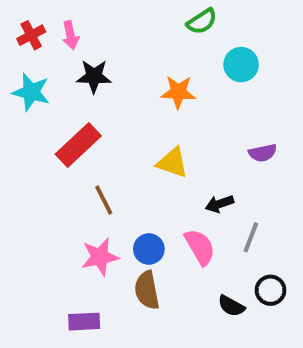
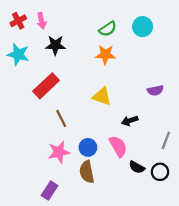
green semicircle: (202, 21) -> (108, 29), moved
cyan circle: (241, 65) -> (143, 27), moved
gray line: (251, 237) -> (166, 140), moved
black semicircle: (231, 306) -> (137, 167), moved
purple rectangle: (84, 322) -> (50, 190), turned -54

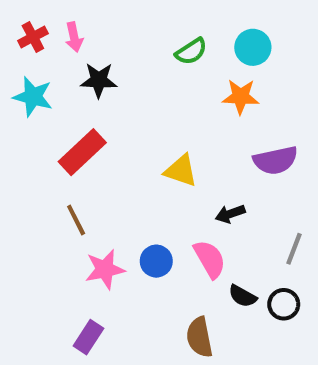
orange star: (105, 54) -> (241, 97), moved
purple semicircle: (155, 90) -> (275, 160), size x1.5
brown line: (61, 118) -> (76, 220), moved
brown semicircle: (87, 172) -> (199, 337), moved

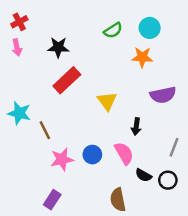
pink arrow: (74, 37) -> (17, 47), moved
cyan star: (33, 97) -> (19, 113), moved
red rectangle: (82, 152) -> (67, 80), moved
yellow triangle: (181, 171) -> (107, 101), turned 35
black arrow: (230, 214) -> (136, 127), turned -63

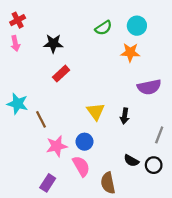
red rectangle: (67, 80) -> (61, 74), size x0.7
yellow triangle: (107, 101) -> (96, 112), moved
pink semicircle: (124, 153) -> (81, 166), moved

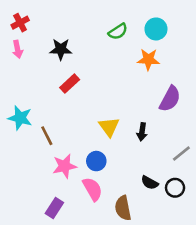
purple semicircle: (149, 87) -> (170, 99), turned -50
gray line: (159, 135) -> (181, 153), turned 30

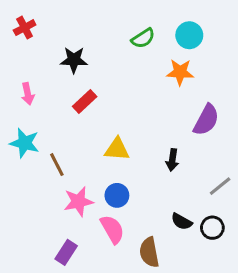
pink arrow: (18, 49) -> (28, 94), moved
yellow triangle: (109, 127) -> (117, 149), moved, turned -50

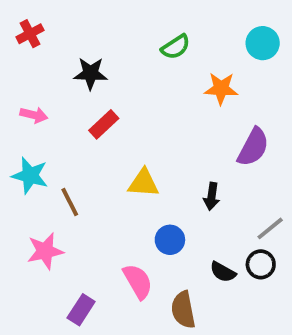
cyan circle: (189, 35) -> (263, 43), moved
pink arrow: (28, 94) -> (34, 115), turned -65
blue circle: (117, 195) -> (170, 240), moved
pink star: (78, 202) -> (45, 251), moved
black circle: (212, 228) -> (261, 264), moved

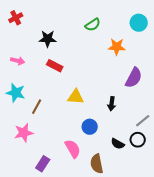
red rectangle: (104, 124) -> (55, 66), turned 70
brown line: (70, 202) -> (37, 107), turned 56

